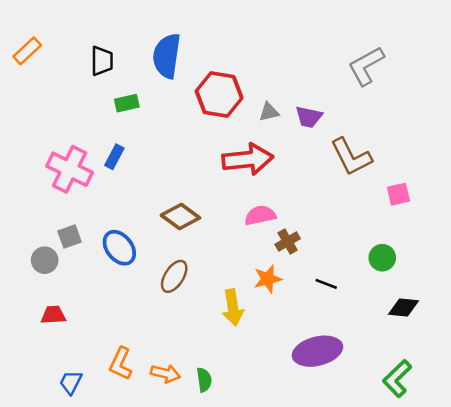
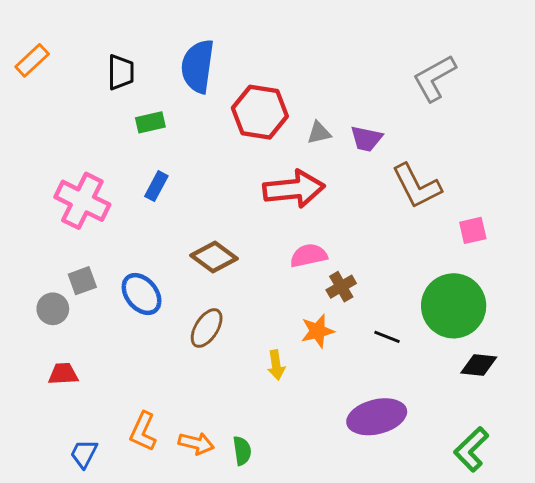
blue rectangle: (114, 157) -> (156, 186), moved
green circle: (382, 258) -> (454, 306), size x2.0
yellow arrow: (233, 308) -> (276, 365), size x0.7

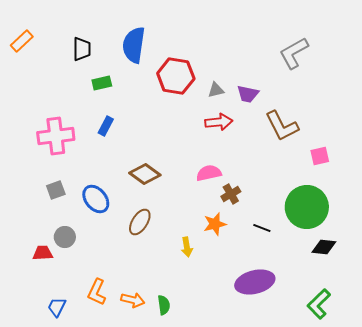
red arrow: (294, 189) -> (219, 122), moved, size x0.7
pink cross: (82, 201) -> (56, 136), turned -33
gray circle: (53, 309) -> (65, 237), moved

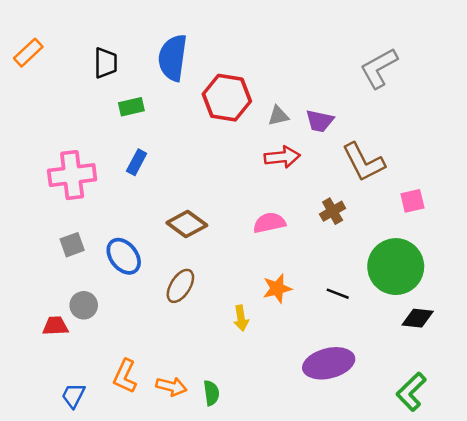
brown cross: (231, 194) -> (333, 211), moved

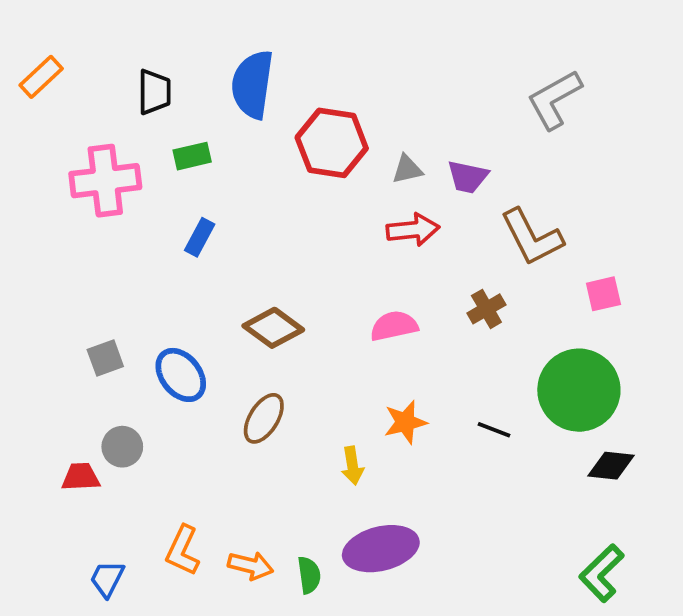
pink cross: (72, 175) -> (105, 181), moved
purple ellipse: (329, 363) -> (381, 549), moved

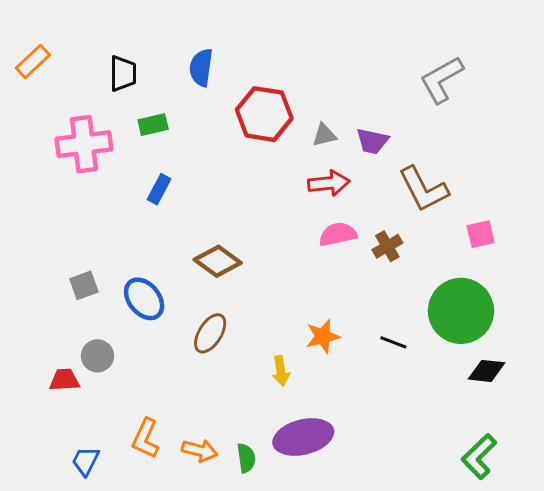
blue semicircle: (252, 84) -> (201, 68), size x0.7
pink semicircle: (394, 326) -> (338, 234), moved

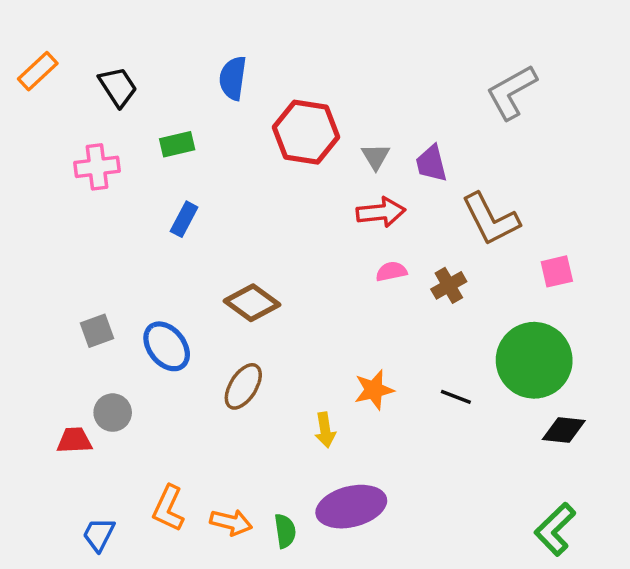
black trapezoid: (123, 74) -> (118, 87), moved, turned -33
gray triangle: (324, 135) -> (376, 156), turned -48
purple trapezoid: (372, 141) -> (431, 163), turned 64
pink cross: (84, 144) -> (97, 167), size x0.7
pink semicircle: (338, 234) -> (391, 271), size x0.7

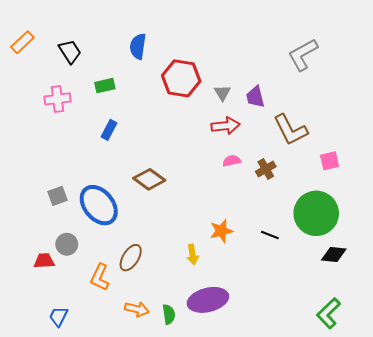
blue ellipse: (167, 346) -> (99, 205), size x1.4
brown ellipse: (243, 386) -> (131, 258), moved
orange L-shape: (168, 508) -> (100, 277), moved

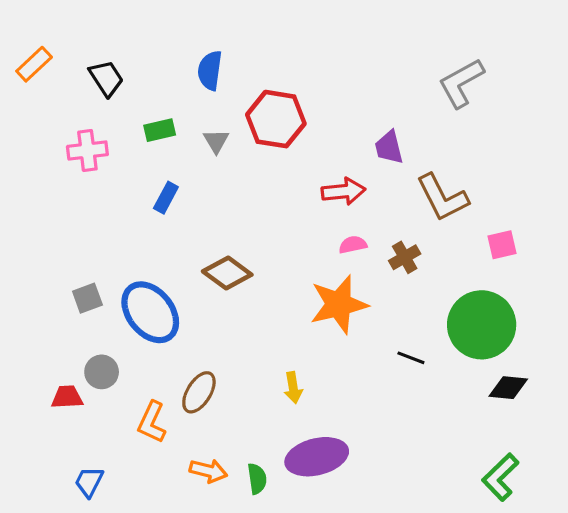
gray triangle: (222, 93) -> (216, 141), moved
orange star: (221, 231) -> (339, 304), moved, size x1.6

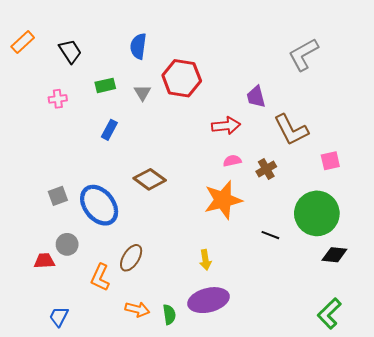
pink cross: (87, 151) -> (58, 99), size x0.7
yellow arrow: (293, 388) -> (205, 260), moved

